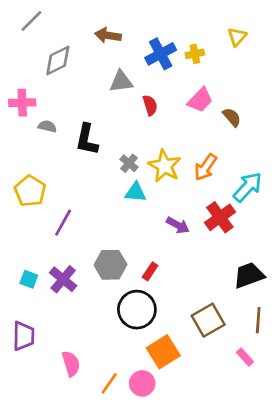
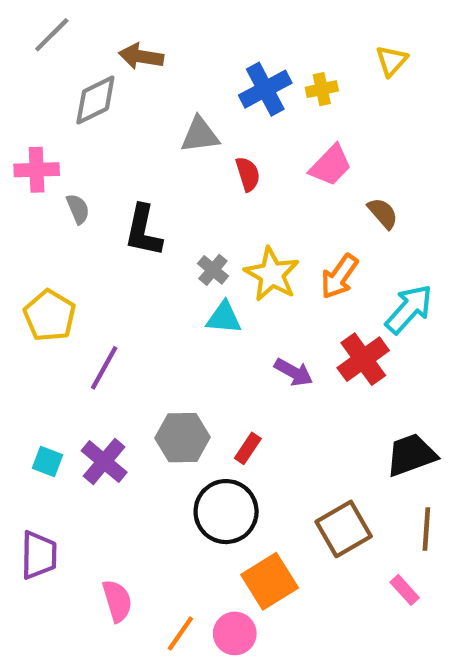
brown arrow: (108, 35) -> (141, 56), moved
brown semicircle: (232, 117) -> (383, 213), moved
gray semicircle: (47, 126) -> (78, 209), turned 54

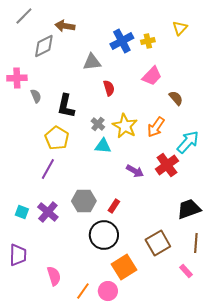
red semicircle: (248, 174) -> (109, 88), moved
yellow pentagon: (50, 316) -> (57, 138), moved

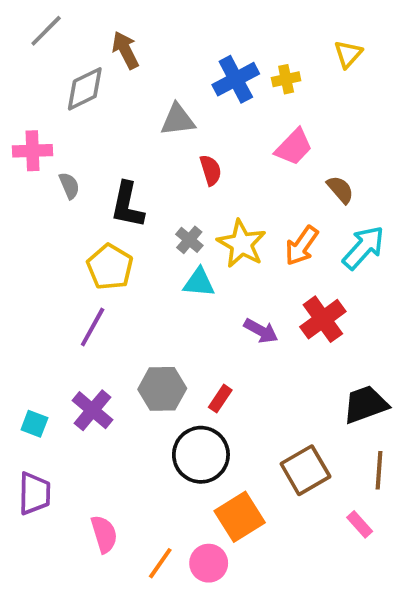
brown arrow: (65, 26) -> (125, 50), turned 54
cyan arrow: (188, 142) -> (364, 248), moved
cyan square: (22, 212) -> (34, 424), moved

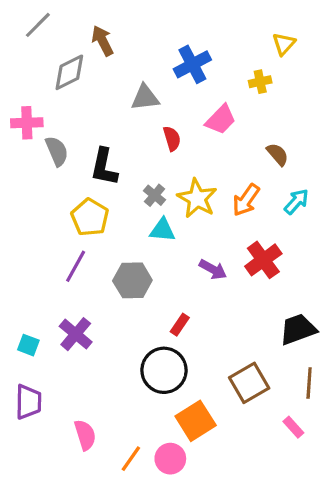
yellow cross: (286, 79) -> (260, 82), moved
pink trapezoid: (294, 147) -> (221, 120), moved
gray semicircle: (69, 186) -> (57, 151), size x1.4
cyan arrow: (364, 248) -> (296, 202), size x0.7
gray hexagon: (162, 389) -> (132, 280), moved

